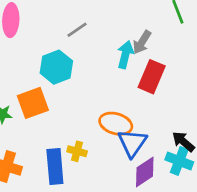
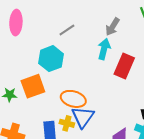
gray arrow: (142, 42) -> (113, 27), moved
orange ellipse: (116, 124) -> (73, 99), moved
blue triangle: (132, 143) -> (83, 117), moved

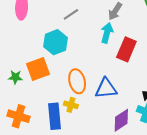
orange ellipse: (73, 99) -> (77, 81), turned 60
blue triangle: (83, 117) -> (106, 88), moved, turned 50

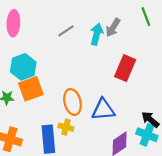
cyan arrow: (107, 33) -> (97, 34), moved
cyan hexagon: (56, 42) -> (23, 67), moved

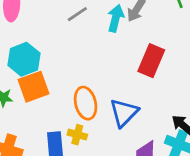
blue triangle: (103, 110) -> (124, 113), turned -40

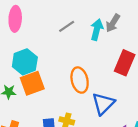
orange ellipse: (86, 103) -> (80, 80), moved

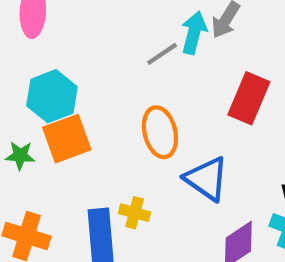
gray line: (67, 26) -> (162, 54), moved
blue triangle: (103, 104) -> (207, 179), turned -40

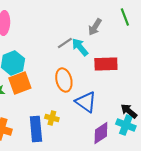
cyan arrow: (194, 33) -> (80, 47), moved, turned -54
red rectangle: (249, 98) -> (106, 64), turned 65

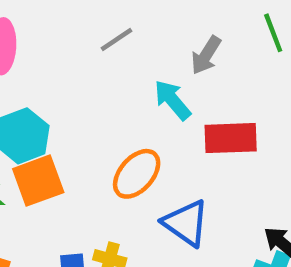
gray line: (65, 43) -> (116, 40), moved
orange ellipse: (64, 80) -> (137, 174), turned 55

